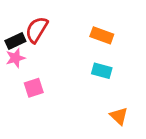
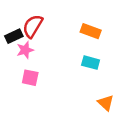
pink star: (15, 58) -> (25, 50), moved
pink square: (34, 88) -> (30, 78), turned 30

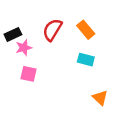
red semicircle: (33, 26) -> (52, 30), moved
orange rectangle: (91, 31) -> (86, 30), turned 30

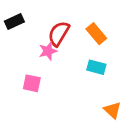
black rectangle: (13, 34) -> (14, 21), moved
pink star: (24, 48) -> (48, 51), moved

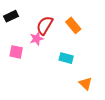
cyan rectangle: (96, 67) -> (66, 58), moved
pink square: (32, 83) -> (16, 52), moved

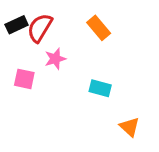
red semicircle: (45, 25) -> (40, 28), moved
orange rectangle: (73, 25) -> (99, 28), moved

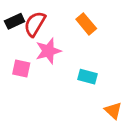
pink star: (55, 59) -> (48, 51), size x1.4

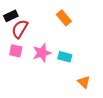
red semicircle: (35, 24) -> (20, 29), moved
pink star: (48, 51) -> (42, 53), moved

